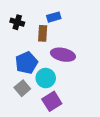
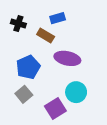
brown rectangle: (43, 33) -> (46, 36), turned -63
cyan circle: (46, 78) -> (76, 92), moved

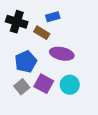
black cross: (18, 24) -> (17, 22), size x1.5
purple square: (55, 108) -> (44, 84), moved, turned -30

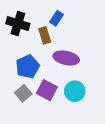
blue rectangle: (53, 17) -> (57, 18), turned -40
brown rectangle: (42, 33) -> (45, 35), turned 42

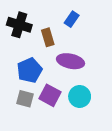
blue rectangle: (57, 18) -> (72, 19), moved
gray square: (23, 93) -> (25, 99), turned -35

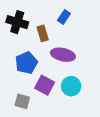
gray square: (25, 99) -> (22, 101), moved

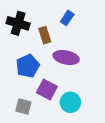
cyan circle: (71, 86) -> (70, 102), moved

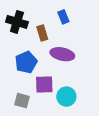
blue rectangle: (67, 18) -> (63, 17), turned -56
purple square: (47, 89) -> (44, 84), turned -30

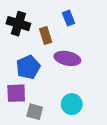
purple square: (44, 84) -> (16, 93), moved
gray square: (22, 101) -> (35, 112), moved

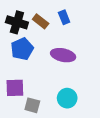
brown rectangle: (46, 36) -> (41, 21), moved, turned -35
blue pentagon: (28, 67) -> (22, 49), moved

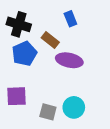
brown rectangle: (41, 21) -> (50, 40), moved
gray square: (32, 105) -> (48, 112), moved

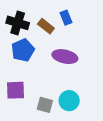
brown rectangle: (50, 40) -> (46, 26), moved

